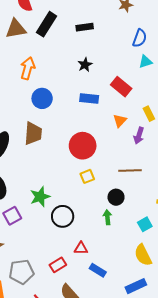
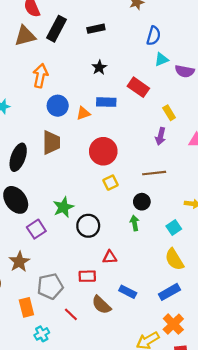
orange triangle: (120, 121) -> (83, 113), moved, turned 32
red rectangle: (58, 265) -> (87, 276), turned 35
blue rectangle: (98, 270) -> (128, 292), moved

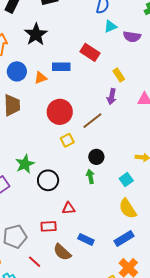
black star: (99, 67) -> (36, 34), moved, size x1.6
brown line: (154, 173) -> (92, 121), moved, turned -30

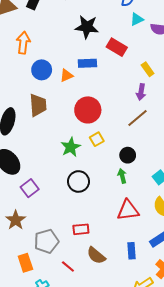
black star: (36, 34) -> (87, 27), moved, turned -30
brown line: (92, 121) -> (138, 118), moved
green star: (25, 164) -> (71, 147), moved
red triangle: (69, 208) -> (128, 210), moved, size x1.6
blue rectangle: (86, 239) -> (132, 251), moved, turned 63

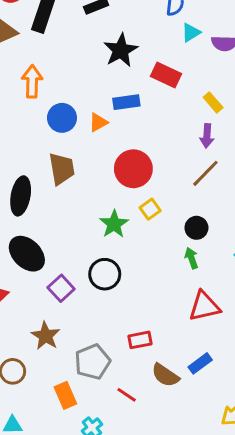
black star: (87, 27) -> (121, 50), turned -30
black circle: (78, 181) -> (105, 274), moved
blue rectangle: (132, 251) -> (200, 363), moved, turned 63

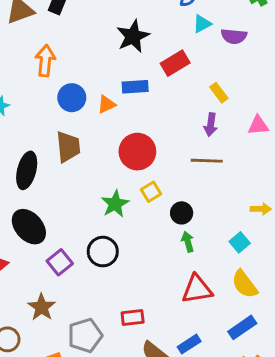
red rectangle: (166, 75) -> (175, 63), turned -60
brown line: (205, 173) -> (207, 161), turned 44
black circle: (196, 228) -> (182, 213), moved

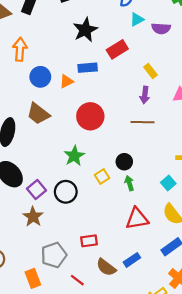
brown trapezoid: (68, 147) -> (38, 114), turned 135
yellow square: (151, 192) -> (102, 177), moved
purple square: (60, 262) -> (36, 190), moved
brown star: (42, 307) -> (33, 217), moved

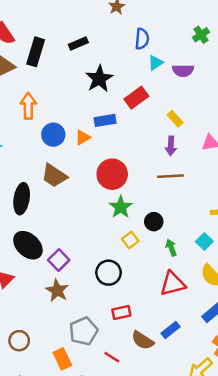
green star: (74, 156) -> (121, 207), moved
green arrow: (129, 183) -> (171, 248), moved
black circle: (66, 192) -> (108, 273), moved

